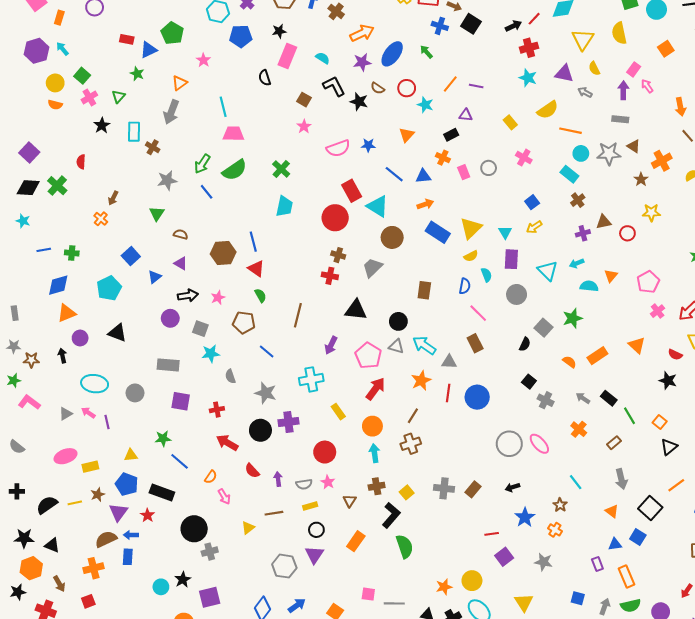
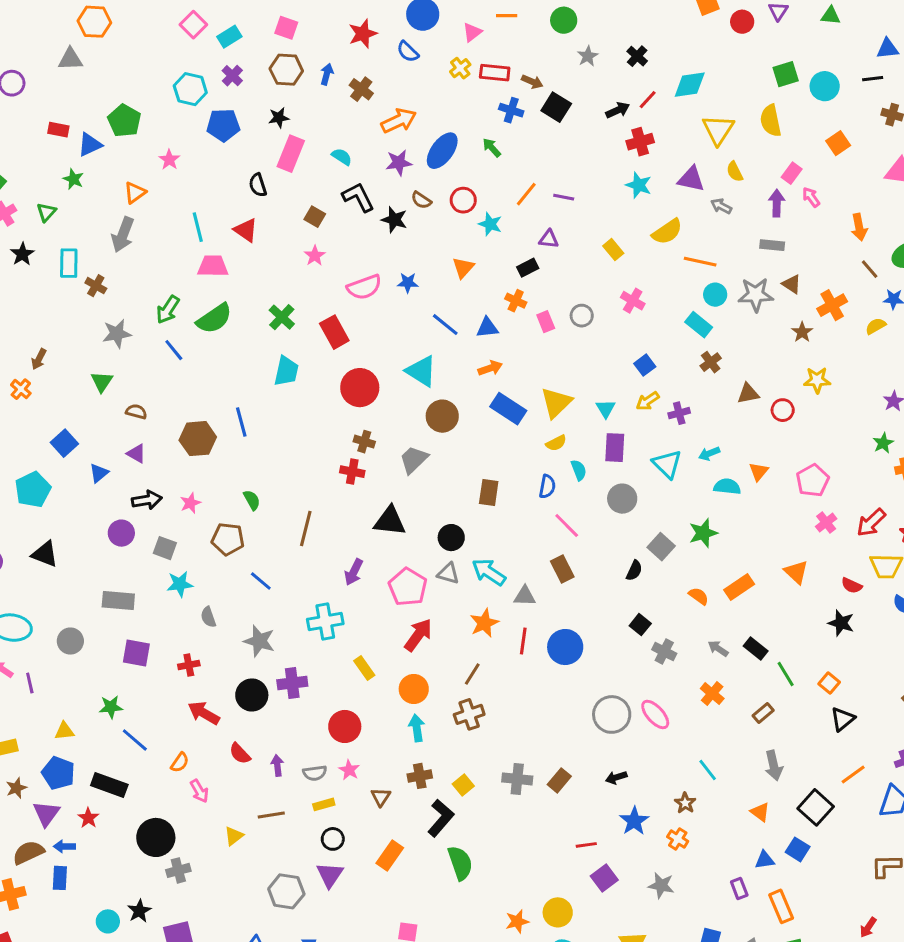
red rectangle: (352, 191) -> (334, 332), moved
purple cross: (583, 233) -> (679, 413), moved
red triangle: (256, 269) -> (246, 230), moved

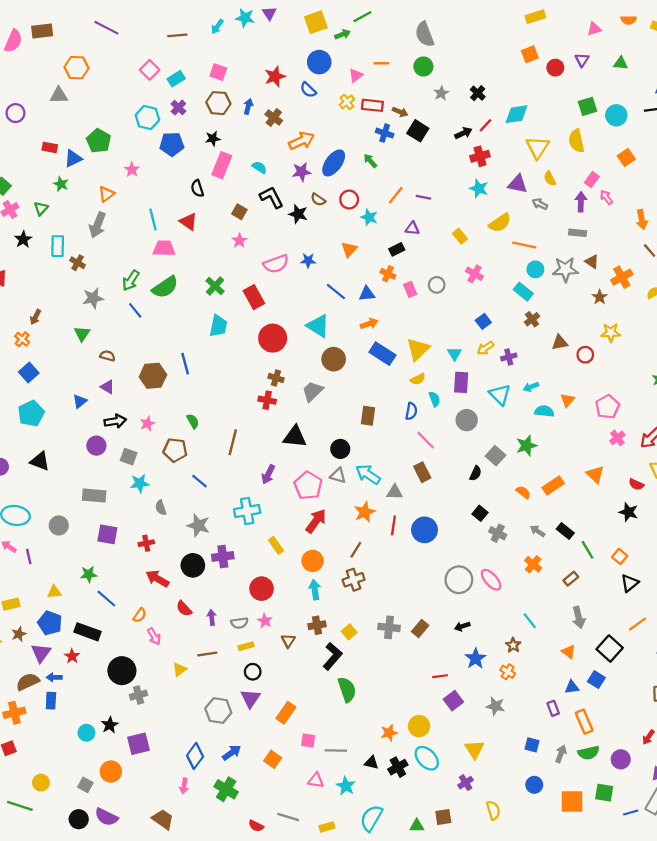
blue square: (64, 443) -> (29, 372), moved
orange rectangle: (390, 855) -> (286, 713), moved

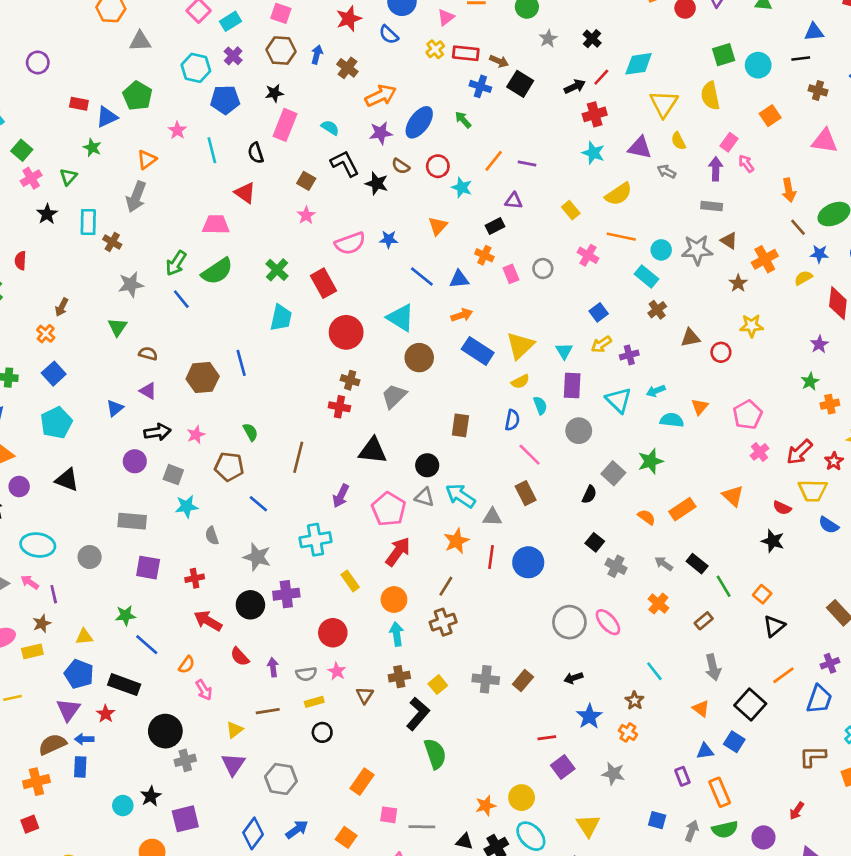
gray triangle: (59, 95) -> (140, 41), moved
cyan line: (153, 219) -> (212, 150), moved
orange line: (524, 245) -> (621, 237), moved
brown star: (19, 634) -> (42, 623), moved
purple triangle: (250, 698) -> (233, 764), moved

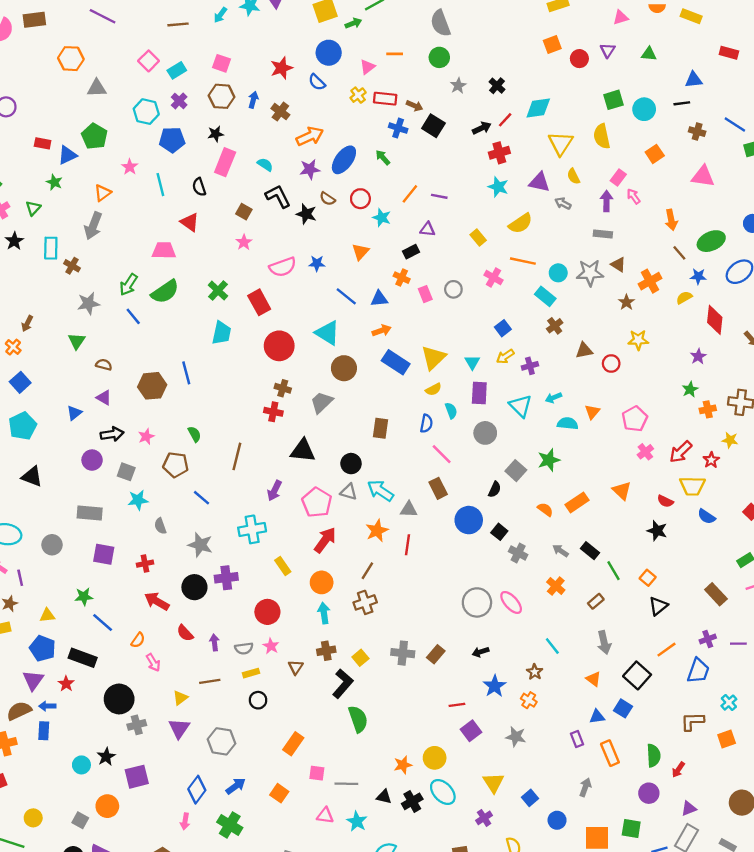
blue circle: (528, 562) -> (469, 520), moved
blue square: (657, 820) -> (530, 798), moved, turned 35
green semicircle: (725, 829) -> (654, 755), moved, turned -80

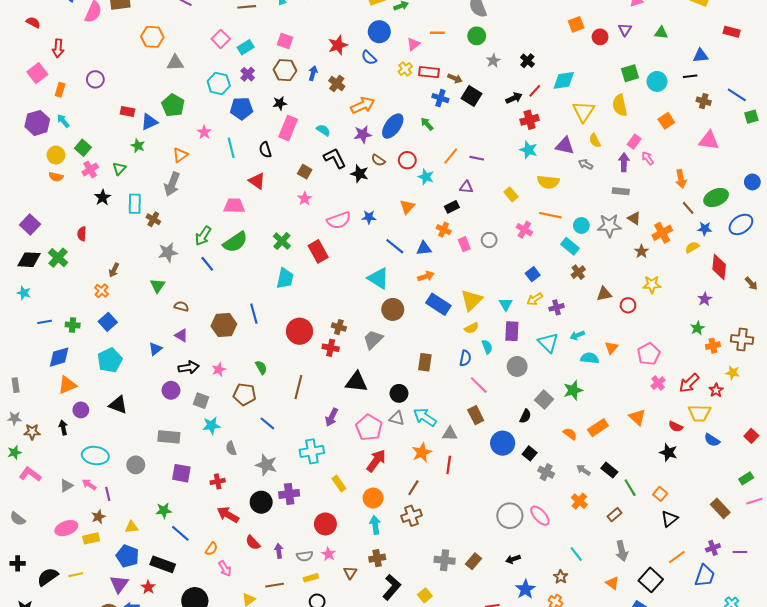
yellow semicircle: (521, 223) -> (548, 182), turned 40
red circle: (279, 346) -> (299, 331), moved
yellow square: (360, 658) -> (425, 595), moved

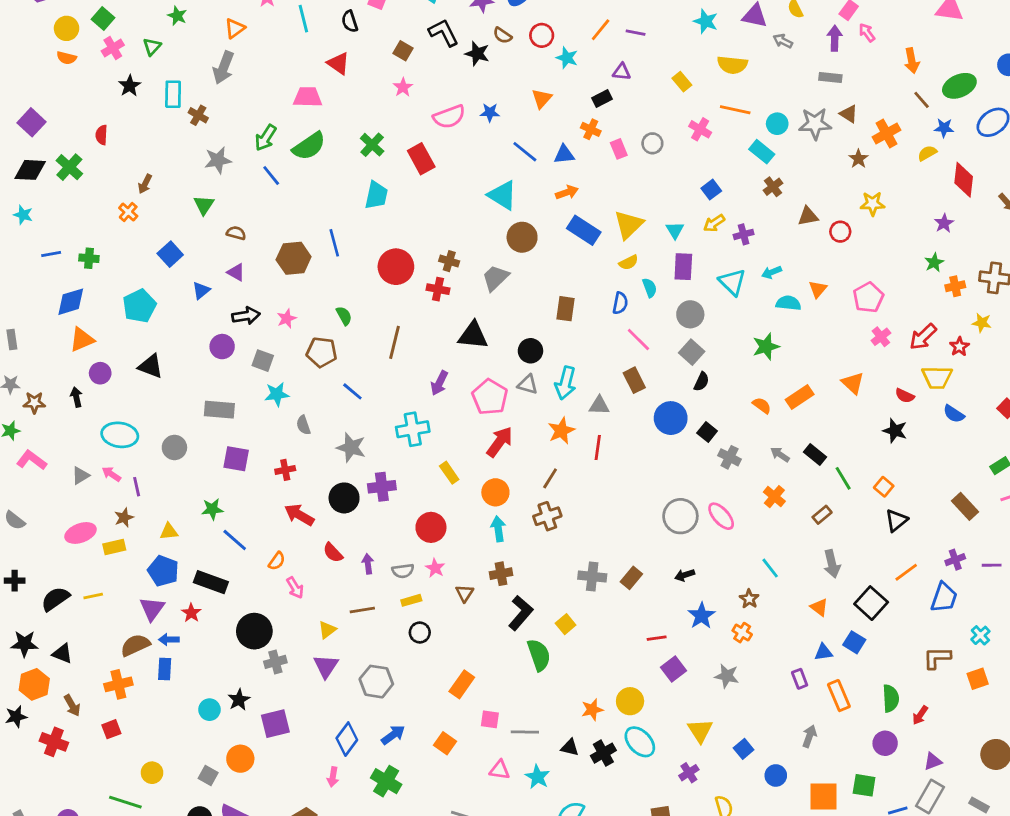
blue square: (108, 322) -> (170, 254), moved
gray square: (544, 400) -> (692, 352), moved
cyan arrow: (425, 417) -> (566, 383), turned -110

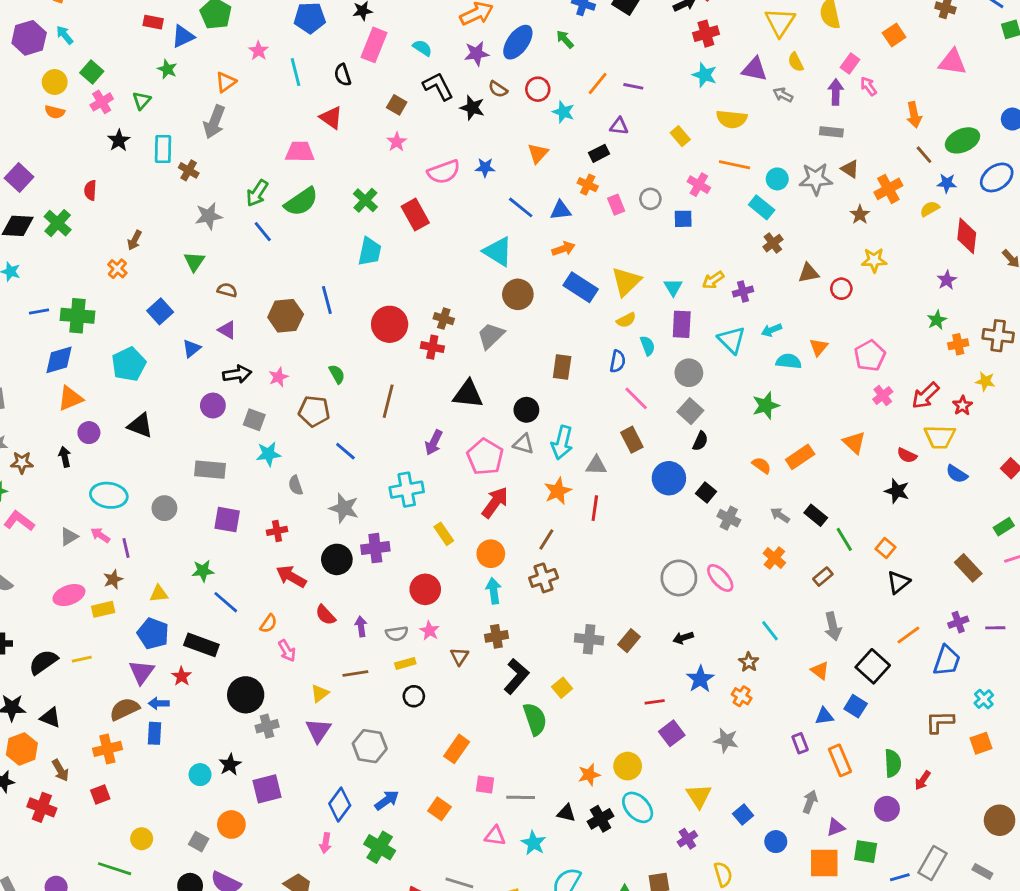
blue square: (711, 190) -> (683, 219), moved, turned 36
green cross: (89, 258) -> (77, 316), size x1.6
purple triangle: (933, 761) -> (836, 827), moved

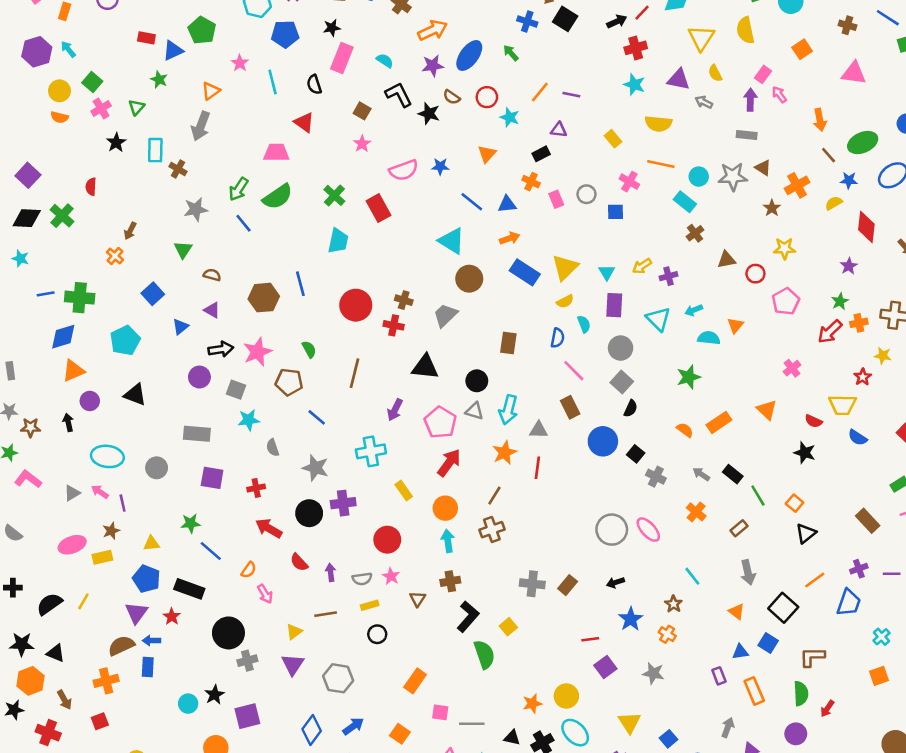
pink pentagon: (870, 356) -> (786, 301), moved
pink star: (278, 377) -> (257, 352), size x1.6
red arrow: (925, 396) -> (830, 332), moved
yellow line: (82, 659) -> (83, 601), turned -48
brown L-shape: (940, 722) -> (812, 657), moved

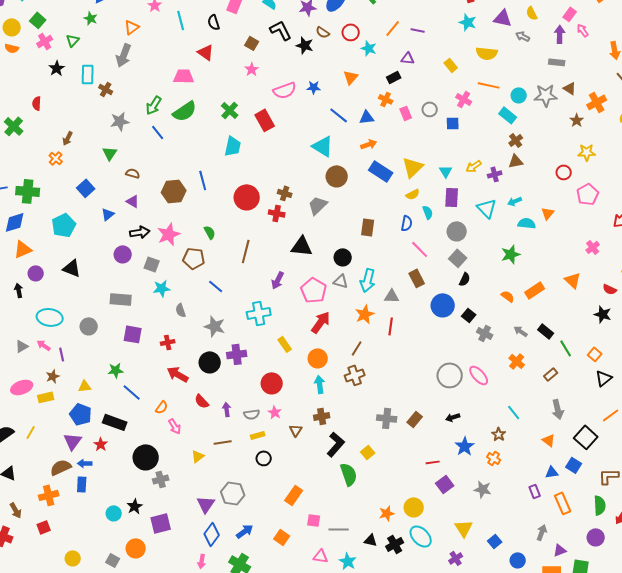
brown triangle: (726, 260) -> (516, 161), moved
purple triangle: (293, 664) -> (206, 504), moved

